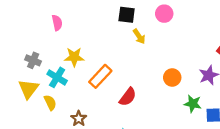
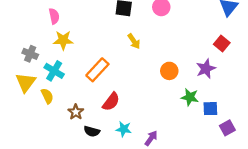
yellow arrow: (139, 36) -> (134, 41), moved
yellow star: (74, 57) -> (63, 40), moved
red semicircle: (128, 97) -> (111, 102), moved

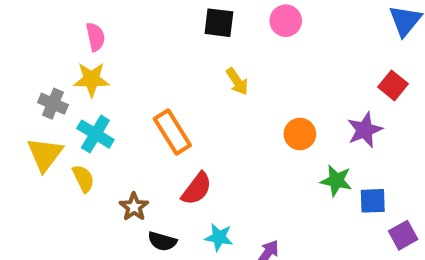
yellow star: (63, 40) -> (91, 79), moved
orange rectangle: (97, 70) -> (172, 132), turned -75

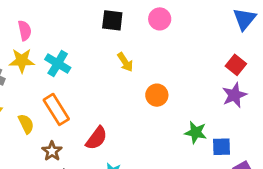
purple star: (365, 130) -> (234, 95), moved
orange rectangle: (172, 132) -> (56, 109), moved
cyan cross: (95, 134) -> (58, 63), moved
orange circle: (300, 134) -> (157, 95), moved
yellow semicircle: (83, 179) -> (26, 124), moved

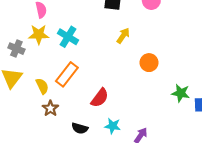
yellow arrow: (125, 62) -> (123, 36), turned -112
orange rectangle: (56, 109) -> (67, 74), turned 70
brown star: (52, 151) -> (50, 108), moved

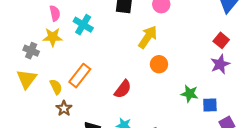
yellow arrow: (123, 36) -> (148, 37), moved, size x1.5
cyan cross: (68, 37) -> (83, 25), moved
red semicircle: (100, 98) -> (123, 89), moved

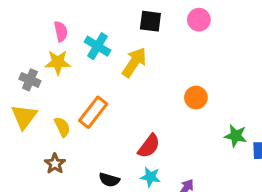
yellow arrow: (148, 37) -> (134, 62), moved
red semicircle: (123, 89) -> (149, 146), moved
brown star: (64, 108) -> (55, 164), moved

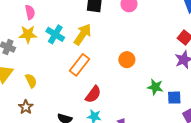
cyan cross: (97, 46) -> (55, 34), moved
orange rectangle: (93, 112) -> (79, 65), moved

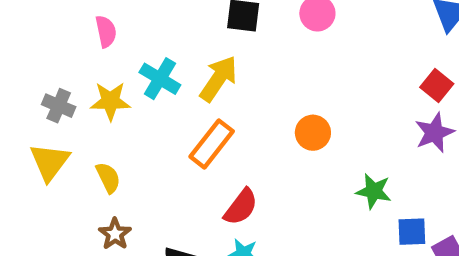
yellow star: (28, 34) -> (110, 101), moved
blue square: (174, 98) -> (412, 232), moved
brown star: (26, 107) -> (115, 234), moved

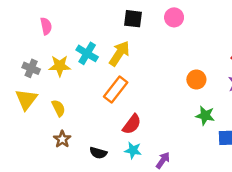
pink semicircle: (106, 31) -> (46, 26), moved
orange circle: (313, 133) -> (196, 80), moved

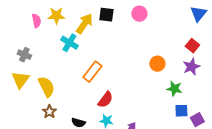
yellow arrow: (119, 53) -> (84, 24), moved
yellow star: (60, 66) -> (56, 16), moved
yellow semicircle: (58, 108) -> (46, 87), size x1.5
green star: (205, 116) -> (174, 89), moved

